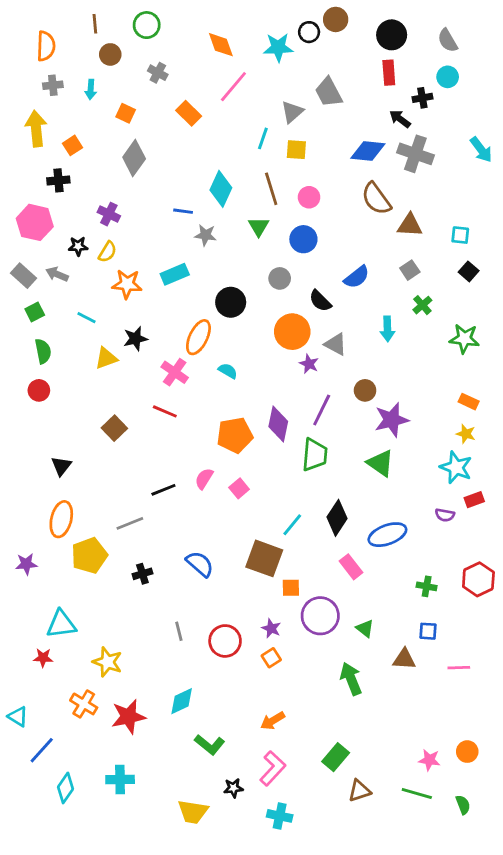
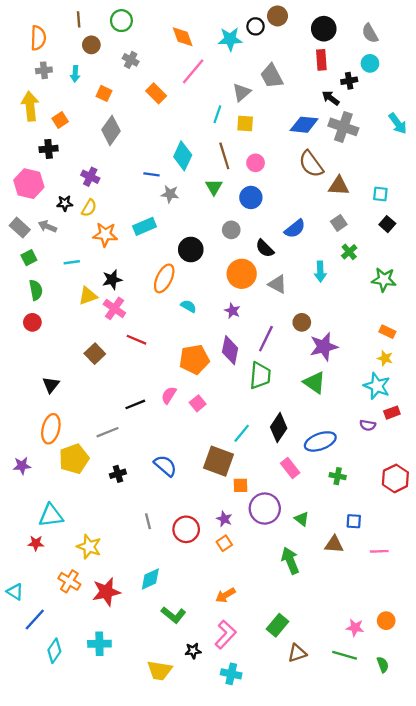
cyan line: (86, 318) -> (72, 262), turned -35
purple star: (309, 364) -> (232, 311), moved
pink cross: (175, 372) -> (114, 308), moved
green cross: (427, 586) -> (338, 476), moved

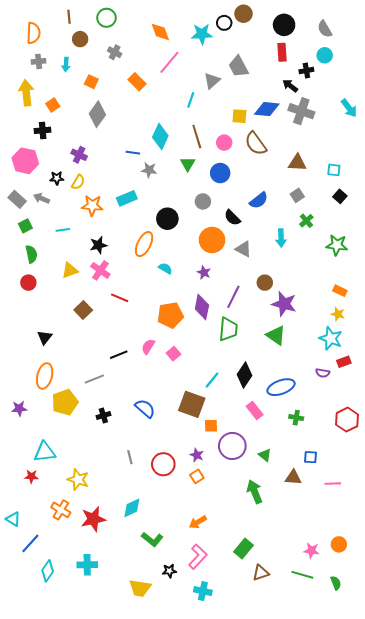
yellow square: (245, 123) -> (239, 116), moved
brown semicircle: (311, 164) -> (256, 144), moved
yellow triangle: (88, 296) -> (70, 270), moved
purple star: (324, 347) -> (284, 304), turned 30

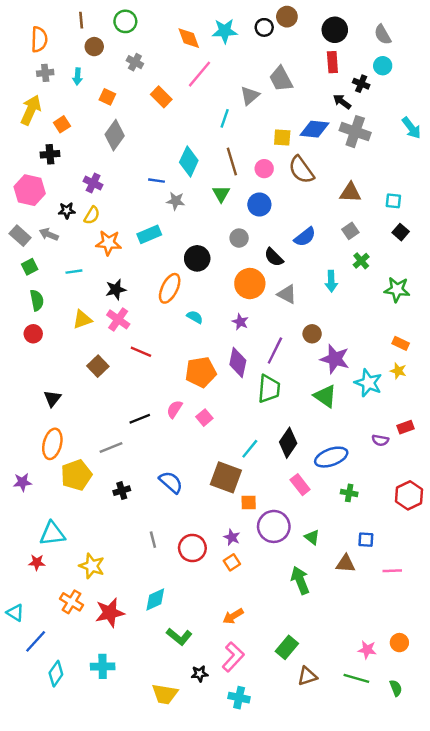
cyan star: (202, 34) -> (225, 31), moved
black cross: (306, 71) -> (361, 84), turned 32
yellow arrow: (26, 93) -> (31, 110), turned 30
cyan star: (331, 338) -> (368, 383), moved

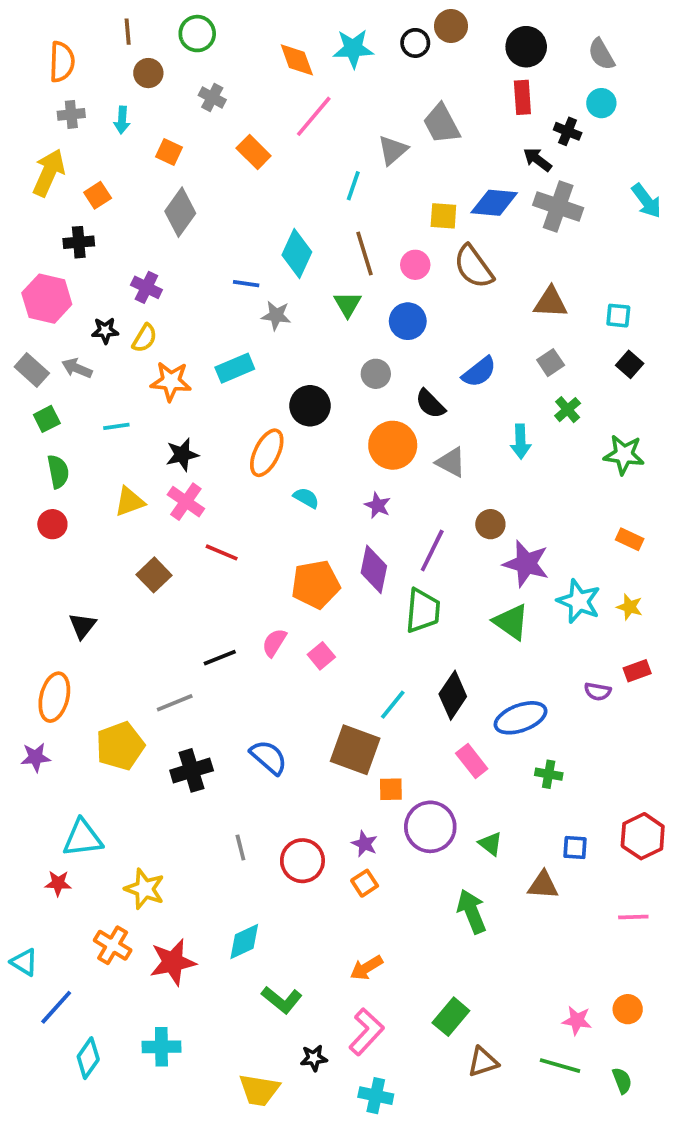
yellow star: (398, 371) -> (630, 607), moved
orange ellipse: (52, 444) -> (54, 697), moved
black cross: (122, 491) -> (192, 770), size x1.5
red hexagon: (409, 495) -> (643, 836), moved
pink line: (392, 571) -> (633, 917), moved

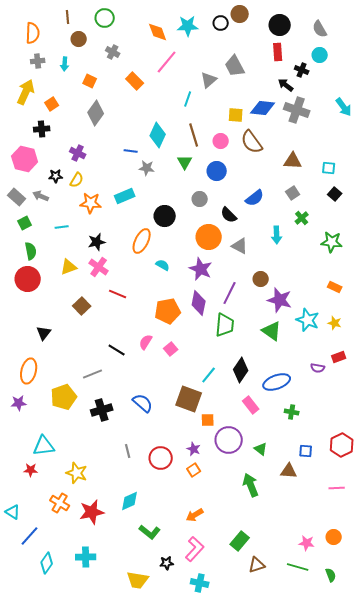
purple star: (378, 505) -> (201, 269), size x1.6
red circle: (52, 524) -> (28, 279), size x1.6
black line: (220, 658) -> (117, 350), turned 54

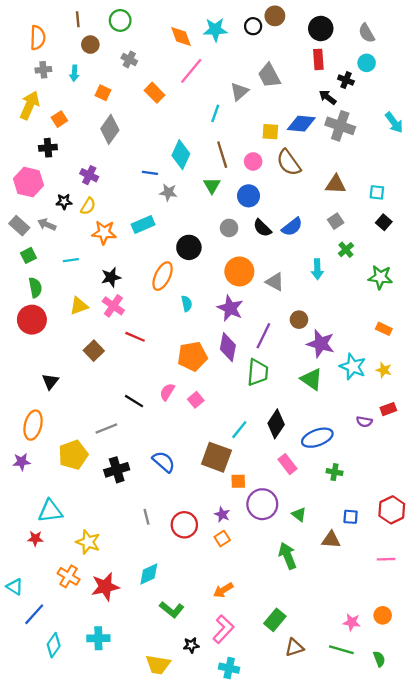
black semicircle: (229, 215) -> (262, 228), moved
cyan semicircle: (163, 265) -> (187, 304), turned 48

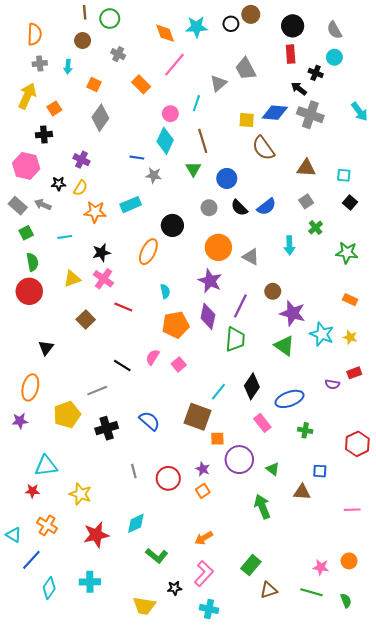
brown line: (78, 19) -> (85, 12), moved
pink circle: (253, 161) -> (170, 114), moved
cyan semicircle: (187, 304) -> (165, 291), moved
red hexagon: (392, 510) -> (357, 444), moved
orange cross: (69, 576) -> (47, 525), moved

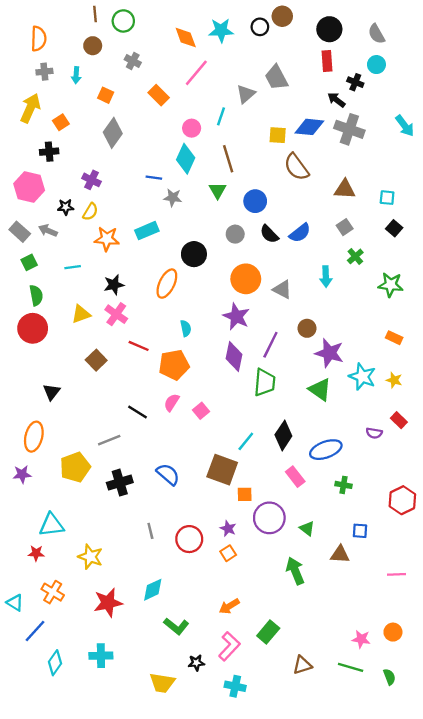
orange pentagon: (176, 325) -> (174, 365), moved
red rectangle: (354, 373) -> (399, 420), turned 64
green rectangle: (251, 565) -> (268, 632), moved

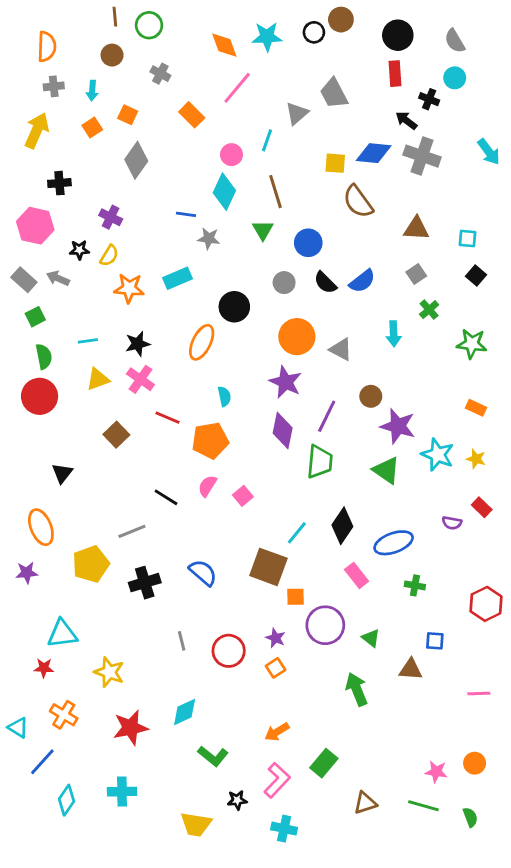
orange square: (61, 122) -> (92, 128), moved
cyan line: (73, 267) -> (88, 341), moved
orange ellipse: (34, 437) -> (41, 527), turned -36

